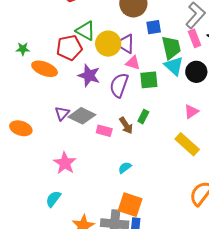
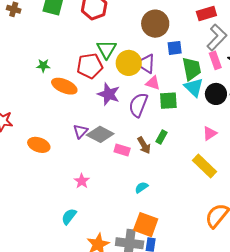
green triangle: (86, 31) -> (107, 49), turned 30
pink star: (65, 163) -> (82, 181), size x0.7

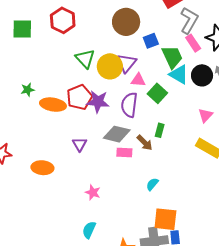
purple triangle: (146, 64) -> (127, 63), turned 50
red pentagon: (90, 66) -> (79, 97), moved
green square: (168, 101) -> (157, 93), turned -30
gray diamond: (100, 134) -> (117, 134), moved

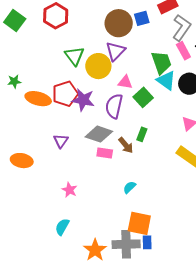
green square: (22, 29) -> (15, 20), turned 30
blue square: (151, 41) -> (142, 18), moved
purple triangle: (127, 63) -> (115, 51), moved

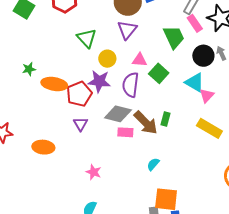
yellow circle: (98, 66) -> (107, 59), moved, size x0.7
cyan triangle: (166, 81) -> (195, 83), moved
red pentagon: (65, 94) -> (79, 94), moved
green rectangle: (142, 134) -> (165, 119), moved
brown arrow: (126, 145) -> (146, 123), size x1.5

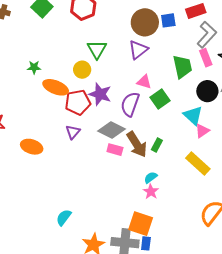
yellow circle: (107, 59) -> (82, 70), moved
cyan semicircle: (153, 164) -> (151, 177), moved
pink star: (94, 172) -> (151, 192), moved

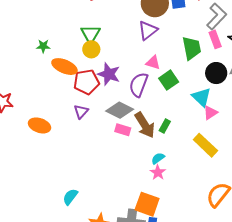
green triangle: (97, 49) -> (91, 34), moved

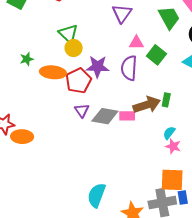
gray diamond: (120, 110) -> (105, 116), moved
orange ellipse: (39, 125) -> (22, 137), moved
brown arrow: (145, 125) -> (147, 105), turned -60
cyan semicircle: (70, 197) -> (97, 195), size x1.4

